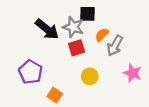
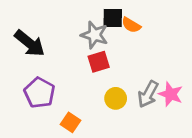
black arrow: (47, 29) -> (30, 43), moved
orange semicircle: (102, 35) -> (131, 25), moved, turned -104
gray arrow: (115, 46) -> (148, 94), moved

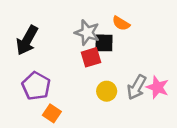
black square: (113, 18) -> (104, 43), moved
black arrow: (30, 43) -> (27, 40), turned 80
orange square: (70, 122) -> (52, 113), moved

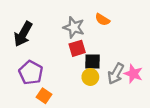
black square: (104, 43) -> (93, 62), moved

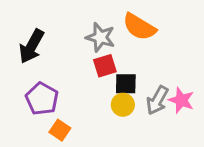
orange semicircle: (102, 20) -> (139, 27), size x1.6

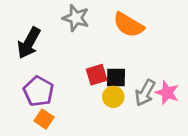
gray star: (100, 37) -> (76, 18), moved
red square: (105, 66) -> (97, 75), moved
orange square: (60, 130) -> (44, 119), moved

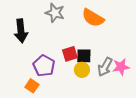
black arrow: (29, 43) -> (21, 31), turned -35
purple pentagon: (39, 91) -> (44, 66), moved
pink star: (167, 93) -> (121, 67), turned -30

